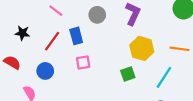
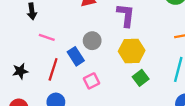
gray circle: (97, 15) -> (92, 41), moved
yellow hexagon: (142, 48) -> (132, 51), moved

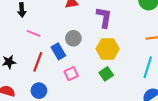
green square: (141, 78) -> (106, 74), moved

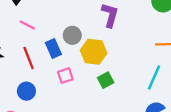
yellow hexagon: (108, 49) -> (94, 52), moved
red line: (38, 62) -> (29, 58), turned -48

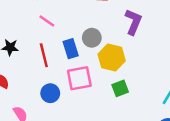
pink square: (65, 76) -> (79, 78), size x1.5
blue circle: (26, 91) -> (50, 93), moved

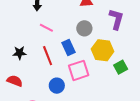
gray circle: (92, 38) -> (84, 28), moved
green square: (120, 88) -> (121, 67), moved

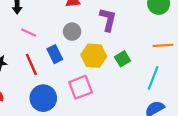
green square: (121, 67) -> (122, 59), moved
pink square: (79, 70) -> (80, 87), moved
blue circle: (57, 86) -> (43, 98), size x1.5

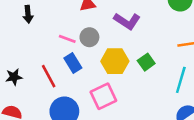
purple L-shape: (108, 20) -> (127, 21), turned 115
pink line: (29, 33) -> (67, 39), moved

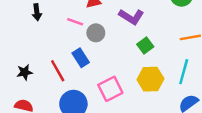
pink line: (67, 39) -> (75, 22), moved
yellow hexagon: (115, 61) -> (150, 79), moved
green square: (146, 62) -> (145, 45), moved

